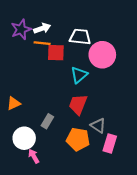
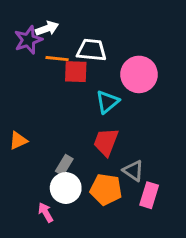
white arrow: (42, 28) -> (47, 28), moved
white trapezoid: (80, 37) -> (92, 50), moved
white circle: (24, 138) -> (66, 188), moved

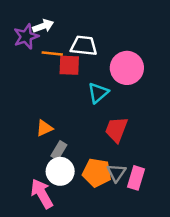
orange triangle: (18, 141) -> (44, 128), moved
red trapezoid: (106, 142) -> (116, 129), moved
gray triangle: (133, 171) -> (116, 173), moved, turned 30
pink arrow: (46, 212) -> (42, 194), size x1.6

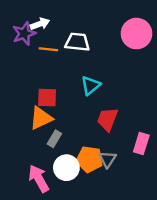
red square: (69, 65) -> (47, 98), moved
pink circle: (127, 68) -> (136, 34), moved
orange triangle: (44, 128) -> (41, 118), size x1.5
white circle: (60, 171) -> (66, 168), moved
pink rectangle: (136, 178) -> (141, 143), moved

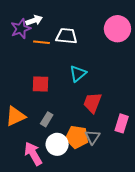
orange triangle: (41, 118) -> (15, 116), moved

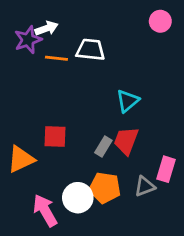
pink circle: (117, 29) -> (160, 21), moved, size x0.6
cyan triangle: (78, 74) -> (128, 101), moved
red square: (40, 84) -> (55, 136), moved
gray rectangle: (47, 119) -> (103, 146), moved
gray triangle: (92, 137) -> (145, 186), moved, turned 35

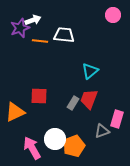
orange pentagon: (105, 188) -> (74, 146), moved, turned -30

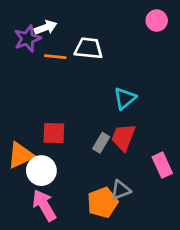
pink rectangle: (117, 119) -> (162, 165), turned -42
gray triangle: (102, 131) -> (121, 190), moved
white circle: (55, 139) -> (41, 171), moved

